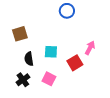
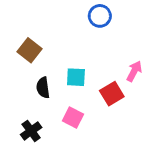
brown square: (20, 34) -> (30, 50), turned -35
black cross: (23, 80) -> (31, 131), moved

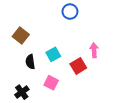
pink arrow: (134, 71) -> (94, 50), turned -32
cyan square: (76, 77) -> (53, 54), turned -32

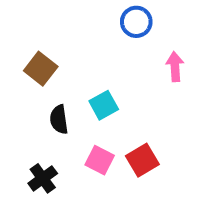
pink arrow: (94, 50) -> (175, 67), moved
red square: (78, 66) -> (142, 160), moved

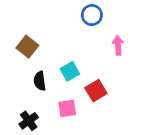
pink square: (100, 160) -> (67, 108), turned -36
red square: (142, 160) -> (96, 91), moved

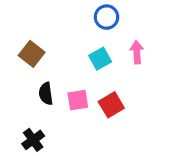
cyan square: (70, 71) -> (100, 59), moved
pink square: (67, 108) -> (78, 100), moved

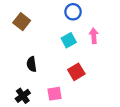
brown square: (32, 54) -> (22, 22), moved
pink square: (78, 100) -> (54, 94), moved

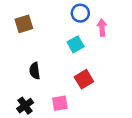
brown square: (22, 22) -> (24, 24), turned 35
pink arrow: (94, 36) -> (102, 28), moved

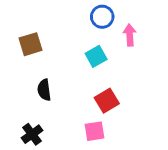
brown square: (24, 24) -> (30, 44), moved
pink square: (60, 103) -> (95, 131), moved

